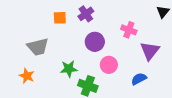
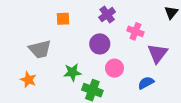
purple cross: (86, 14) -> (107, 15), moved

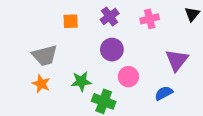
purple cross: (107, 15) -> (110, 17), moved
pink cross: (135, 31) -> (150, 19), moved, turned -35
orange star: (28, 80) -> (41, 84), moved

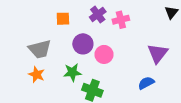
pink cross: (150, 19) -> (121, 20), moved
purple circle: (112, 50) -> (83, 44), moved
pink circle: (128, 77) -> (104, 54), moved

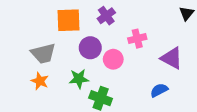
orange square: (63, 19) -> (68, 20), size x1.6
pink cross: (121, 20) -> (137, 39), moved
purple triangle: (158, 53) -> (172, 58), turned -40

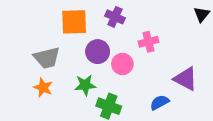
purple cross: (106, 16) -> (115, 17), turned -30
purple triangle: (172, 58) -> (186, 79), moved
blue semicircle: (159, 90) -> (160, 102), moved

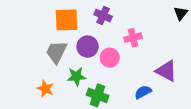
gray trapezoid: (47, 58) -> (56, 52), moved, turned 130
orange star: (43, 88) -> (45, 89), moved

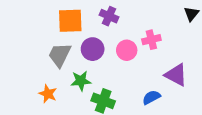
pink cross: (133, 38) -> (151, 40), moved
pink circle: (110, 58) -> (127, 50), moved

